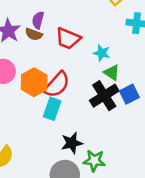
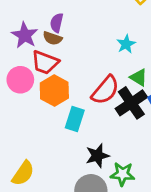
red trapezoid: (68, 39) -> (45, 62), moved
cyan star: (102, 53) -> (126, 44), moved, turned 30
red semicircle: (57, 85) -> (105, 90), moved

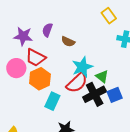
purple star: (25, 35) -> (23, 36), turned -30
brown semicircle: (52, 38) -> (68, 42), moved
cyan star: (126, 44) -> (82, 67), moved, size x1.5

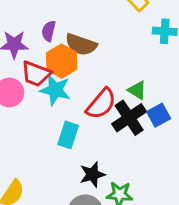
brown semicircle: (68, 42) -> (81, 45), size x1.5
cyan star: (82, 67) -> (55, 90), moved, turned -30
orange hexagon: (40, 79) -> (62, 61), moved

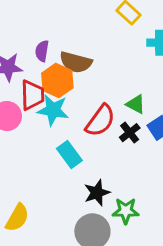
red trapezoid: (36, 74) -> (32, 95), turned -108
black cross: (129, 118) -> (130, 133), size x0.6
cyan rectangle: (68, 135) -> (69, 155), turned -50

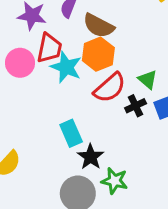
orange hexagon: (57, 80) -> (98, 54), moved
cyan rectangle: (69, 155) -> (71, 133), moved
black star: (97, 193) -> (91, 157), turned -30

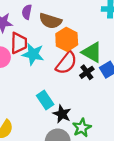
orange hexagon: (98, 54) -> (67, 39), moved
green triangle: (148, 80) -> (92, 52), size x1.5
green star: (115, 181) -> (82, 128), turned -30

